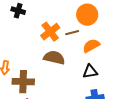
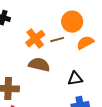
orange semicircle: (91, 46) -> (85, 43), moved

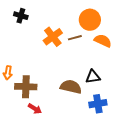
orange semicircle: (85, 43) -> (103, 41), turned 54
brown semicircle: (39, 65) -> (71, 87), moved

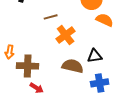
orange cross: (53, 37) -> (66, 35), moved
brown line: (75, 38) -> (51, 17), moved

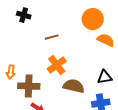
orange cross: (66, 35) -> (57, 65), moved
black triangle: (95, 56) -> (105, 77), moved

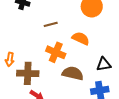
orange semicircle: (106, 40) -> (81, 38), moved
orange cross: (57, 65) -> (56, 52), turned -30

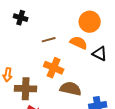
orange semicircle: (81, 38) -> (79, 43), moved
black triangle: (104, 64) -> (100, 54), moved, turned 35

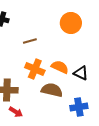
orange semicircle: (79, 43) -> (60, 67), moved
black triangle: (100, 54) -> (81, 73), moved

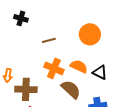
orange circle: (71, 23) -> (90, 34), moved
brown semicircle: (52, 90) -> (71, 89), turned 30

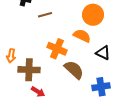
brown line: (49, 40) -> (45, 15), moved
orange semicircle: (79, 66) -> (82, 36), moved

